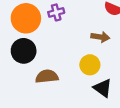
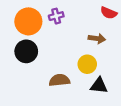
brown semicircle: (47, 76) -> (59, 80), moved
black triangle: (103, 88) -> (99, 86), turned -30

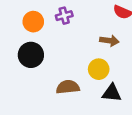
orange circle: (28, 21) -> (33, 22), size x0.7

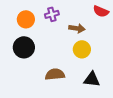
brown arrow: (109, 41) -> (77, 28), moved
yellow circle: (99, 69) -> (82, 49), moved

